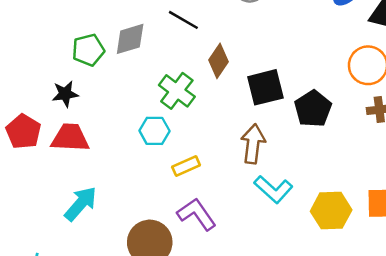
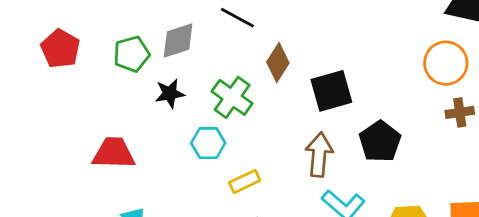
black star: (65, 94) -> (170, 94), moved
black pentagon: (313, 109) -> (380, 142), moved
red pentagon: (23, 132) -> (60, 49), moved

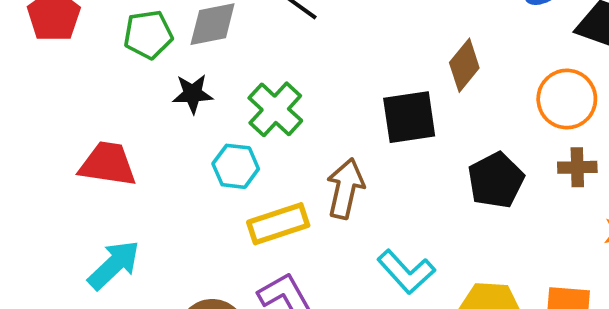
brown diamond: (278, 63) -> (464, 65), moved
black pentagon: (380, 142) -> (496, 180), moved
brown arrow: (319, 155) -> (345, 188), moved
yellow rectangle: (245, 181) -> (278, 224), size x1.4

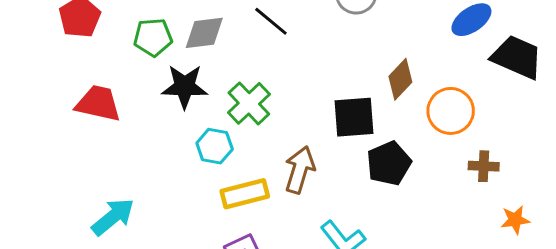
black star: (193, 94) -> (185, 86), size x1.4
orange circle: (567, 99) -> (451, 111), moved
red trapezoid: (108, 164) -> (98, 103), moved
black pentagon: (496, 180) -> (389, 163), moved

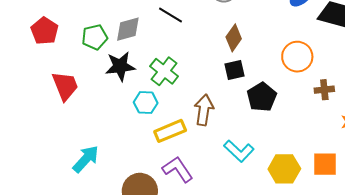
brown diamond: (400, 79) -> (234, 38), moved
red trapezoid: (98, 103) -> (65, 86), turned 64
black square: (354, 117) -> (234, 70), size x0.7

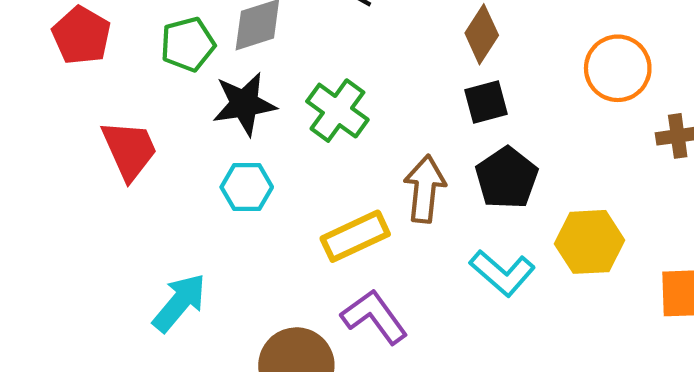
black pentagon: (262, 97) -> (507, 178), moved
cyan hexagon: (146, 103) -> (247, 187), moved
yellow hexagon: (284, 169) -> (590, 242), moved

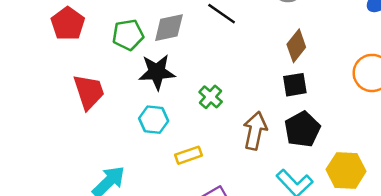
green cross: (337, 111) -> (211, 97), moved, size x0.7
yellow rectangle: (355, 236) -> (188, 155), moved, size x0.7

